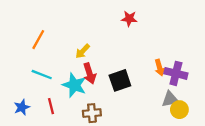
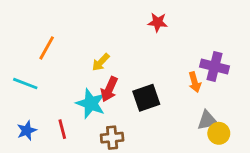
red arrow: (90, 73) -> (109, 89), turned 42
purple cross: (176, 73) -> (215, 66), moved
cyan line: (42, 75) -> (25, 84), moved

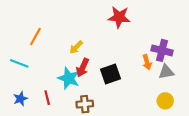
red star: (158, 22) -> (119, 17), size x1.5
gray triangle: (207, 121) -> (166, 72), moved

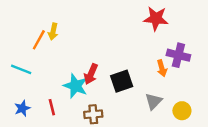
red star: (119, 17) -> (156, 18), moved
yellow arrow: (76, 47) -> (53, 31), moved, turned -32
gray triangle: (166, 72) -> (154, 101), moved, turned -35

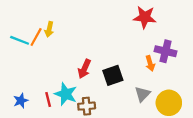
cyan line: (21, 69) -> (20, 40), moved
cyan star: (76, 86) -> (66, 94), moved
yellow circle: (182, 111) -> (169, 103), size x1.5

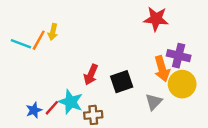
orange arrow: (150, 63) -> (162, 69), size x1.5
red line: (48, 100) -> (52, 108), turned 56
blue star: (21, 101) -> (34, 110), moved
yellow circle: (169, 103) -> (182, 84), moved

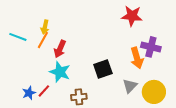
orange line: (39, 40) -> (43, 40), moved
red arrow: (91, 75) -> (60, 49), moved
yellow circle: (182, 84) -> (154, 92), moved
cyan star: (71, 102) -> (60, 72), moved

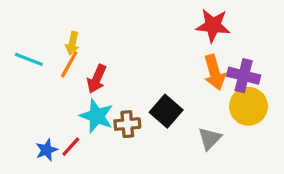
orange arrow: (137, 58) -> (215, 72), moved
black square: (103, 69) -> (166, 111), turned -30
yellow circle: (154, 92) -> (248, 106), moved
brown cross: (79, 97) -> (127, 124), moved

